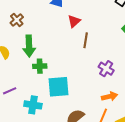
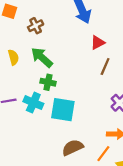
green arrow: (29, 46) -> (42, 57), turned 120
cyan cross: (33, 105) -> (33, 103), moved

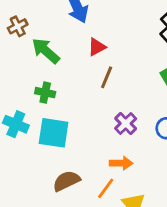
green arrow: (42, 57) -> (46, 51), moved
green cross: (48, 82) -> (45, 93), moved

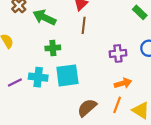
brown line: (107, 77) -> (84, 25), moved
purple cross: (126, 123) -> (118, 53), turned -35

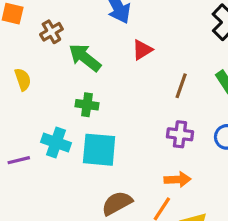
brown line: (84, 25) -> (181, 86), moved
purple line: (15, 82) -> (19, 160), moved

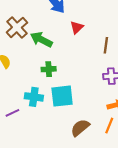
brown cross: (51, 32) -> (17, 27), size x1.5

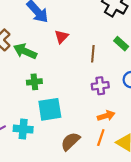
cyan cross: (34, 97) -> (23, 129), moved

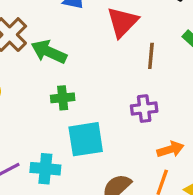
red triangle: (61, 37) -> (122, 22), moved, size x1.5
purple cross: (100, 86) -> (144, 109), moved

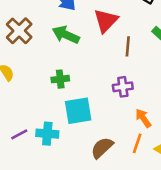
green arrow: (49, 52) -> (66, 35), moved
orange arrow: (170, 149) -> (143, 118), turned -108

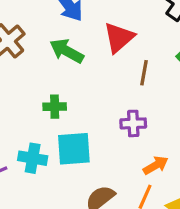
orange arrow: (143, 118) -> (156, 165), turned 90
cyan cross: (47, 134) -> (33, 158), moved

